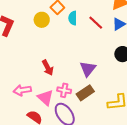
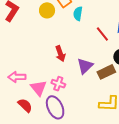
red line: (96, 23) -> (102, 34), moved
red arrow: (48, 68) -> (60, 54), moved
brown rectangle: (85, 93) -> (106, 72), moved

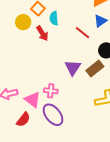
red arrow: (60, 54) -> (42, 33), moved
red semicircle: (25, 105) -> (23, 120), turned 98

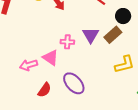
pink cross: (51, 91) -> (67, 42), moved
pink triangle: (32, 100) -> (51, 58), moved

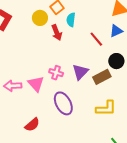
purple ellipse: (74, 83) -> (63, 103), moved
red semicircle: (44, 90) -> (32, 125), moved

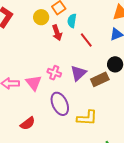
red line: (96, 39) -> (86, 40), moved
yellow L-shape: (106, 108) -> (87, 118), moved

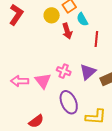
cyan semicircle: (72, 21) -> (82, 19), turned -40
red line: (86, 40) -> (96, 39), turned 42

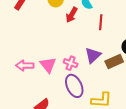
red arrow: (67, 31) -> (72, 15), turned 49
pink cross: (64, 71) -> (71, 63), moved

